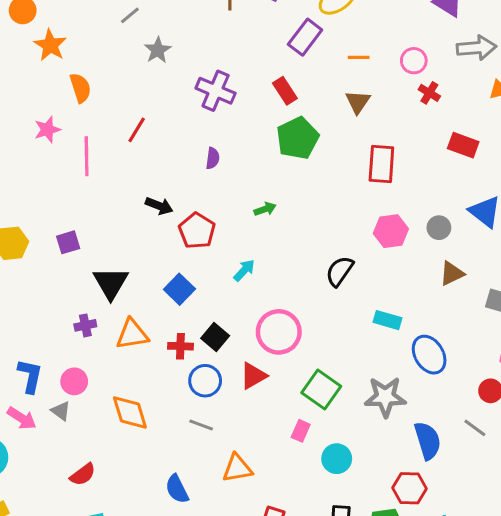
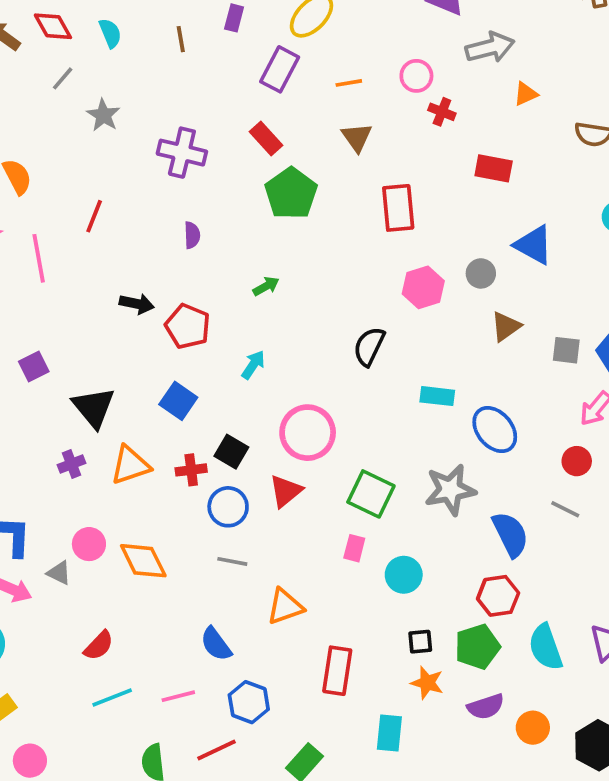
pink circle: (74, 381) -> (89, 544), moved

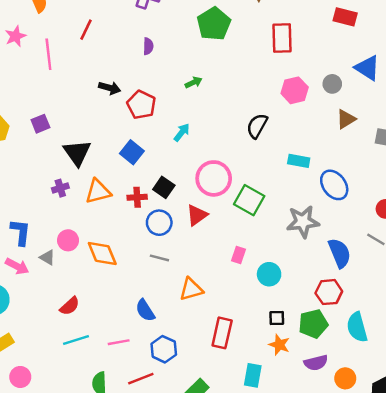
green square: (371, 494) -> (249, 200), moved

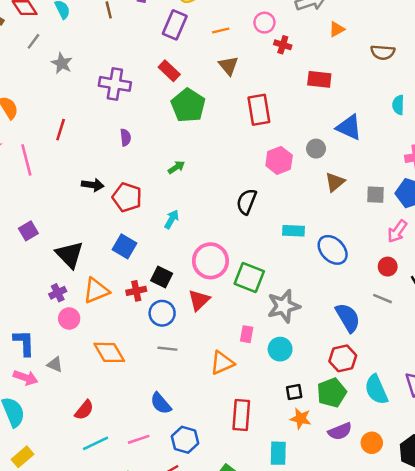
gray star: (303, 222) -> (284, 306), moved
pink circle: (68, 240) -> (69, 319), moved
orange triangle: (191, 289) -> (222, 363), moved

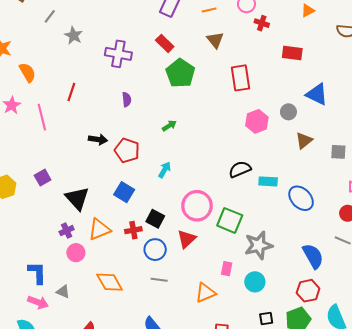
black semicircle: (247, 202) -> (240, 169), moved, turned 45

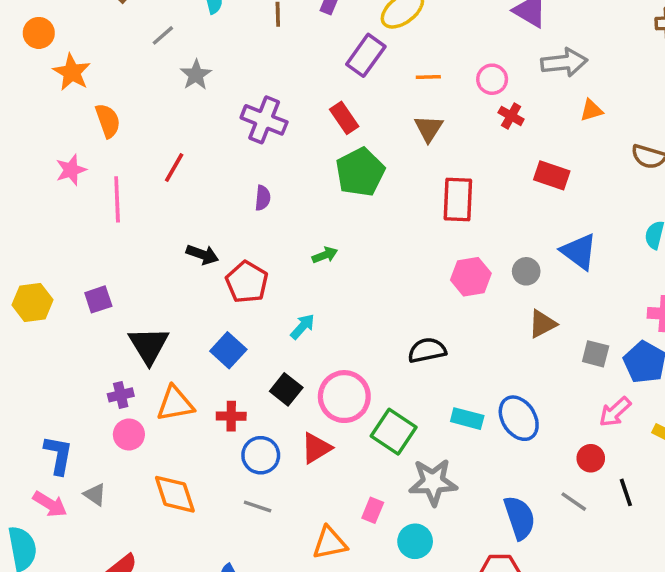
cyan rectangle: (268, 181) -> (467, 419), moved
black square: (155, 219) -> (286, 389), moved

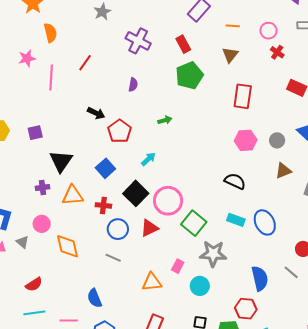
black semicircle: (427, 350) -> (235, 181), moved, turned 30
black square: (286, 389) -> (136, 193), size x1.4
pink circle: (129, 435) -> (42, 224), moved

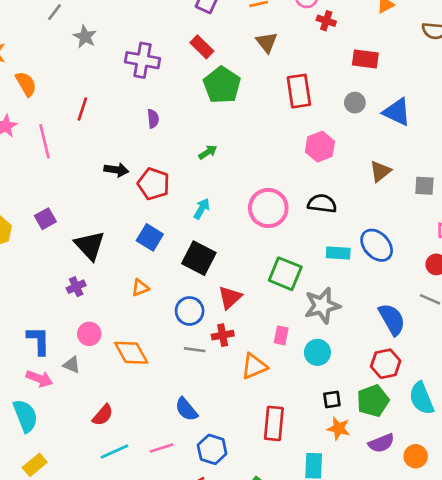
gray circle: (277, 140) -> (355, 103), moved
orange triangle: (73, 195) -> (140, 288), moved, size x0.6
pink circle: (168, 201) -> (268, 208), moved
red cross: (103, 205) -> (223, 335), moved

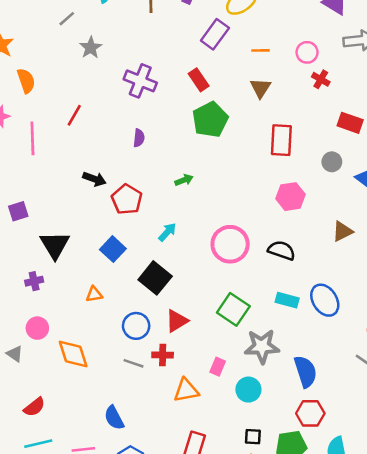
blue semicircle: (392, 319) -> (305, 371), moved

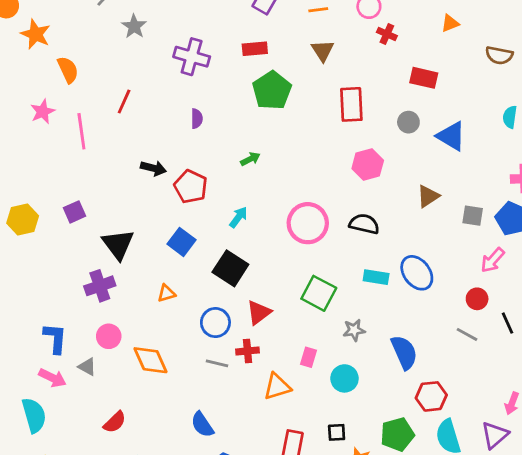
red rectangle: (199, 80) -> (255, 49), turned -55
purple cross: (34, 281) -> (100, 286), size x1.5
gray star: (262, 346) -> (354, 330), size x0.6
red hexagon: (310, 413) -> (431, 396), moved
black square: (253, 437) -> (337, 432), moved

